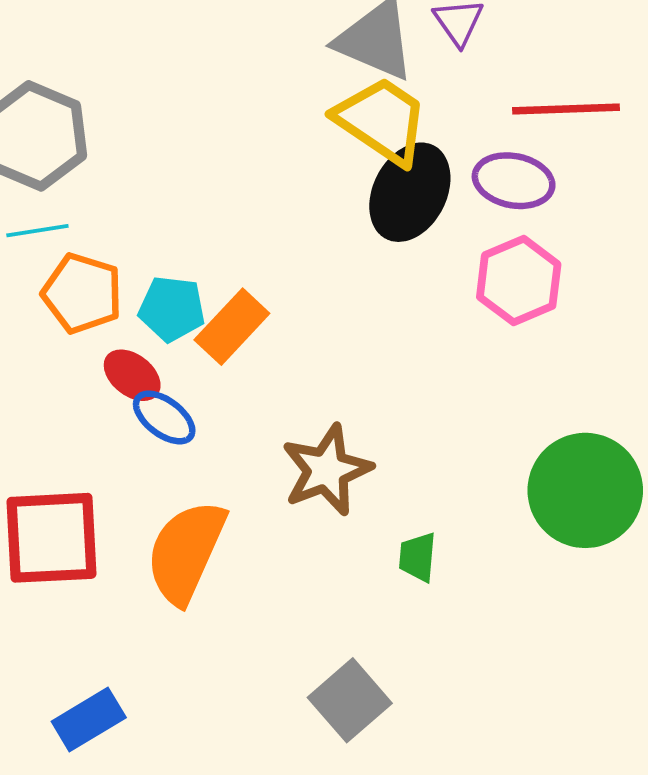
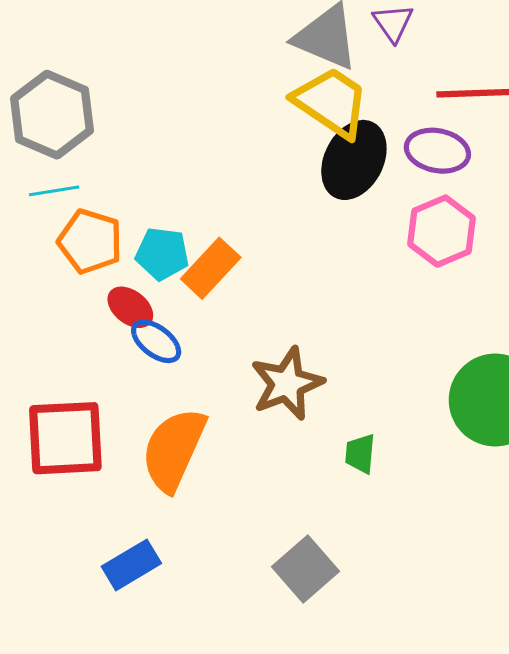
blue rectangle: (89, 720) -> (131, 565), moved

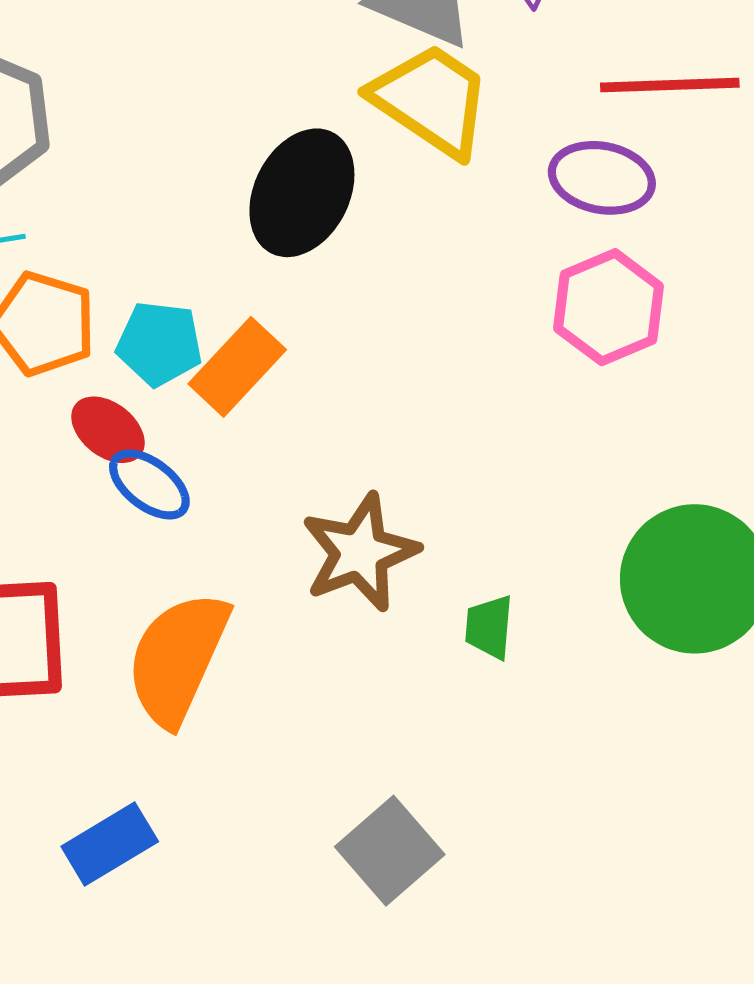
black ellipse: (354, 160) -> (302, 193), moved
green trapezoid: (360, 454) -> (489, 627), moved

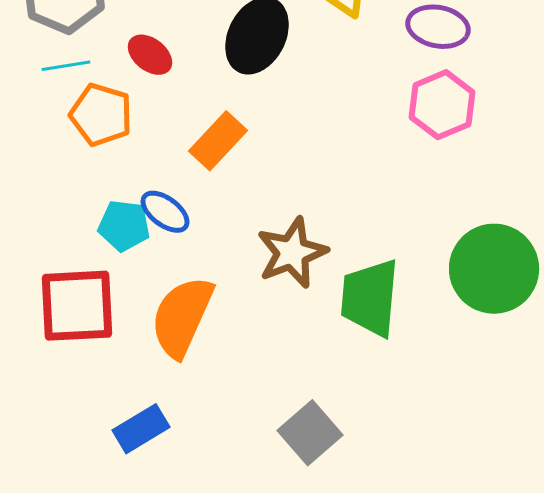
cyan pentagon: (159, 344) -> (124, 226), moved
red ellipse: (108, 430) -> (150, 55), moved
green trapezoid: (489, 627) -> (370, 298), size x2.0

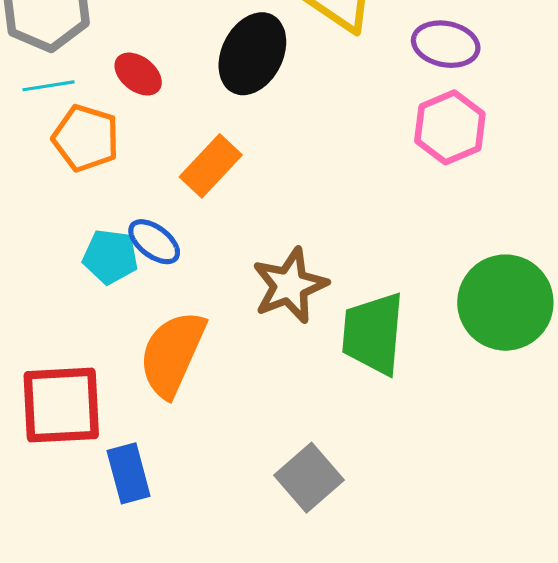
red square: (77, 306) -> (61, 405), moved
blue rectangle: (141, 429) -> (129, 473), turned -74

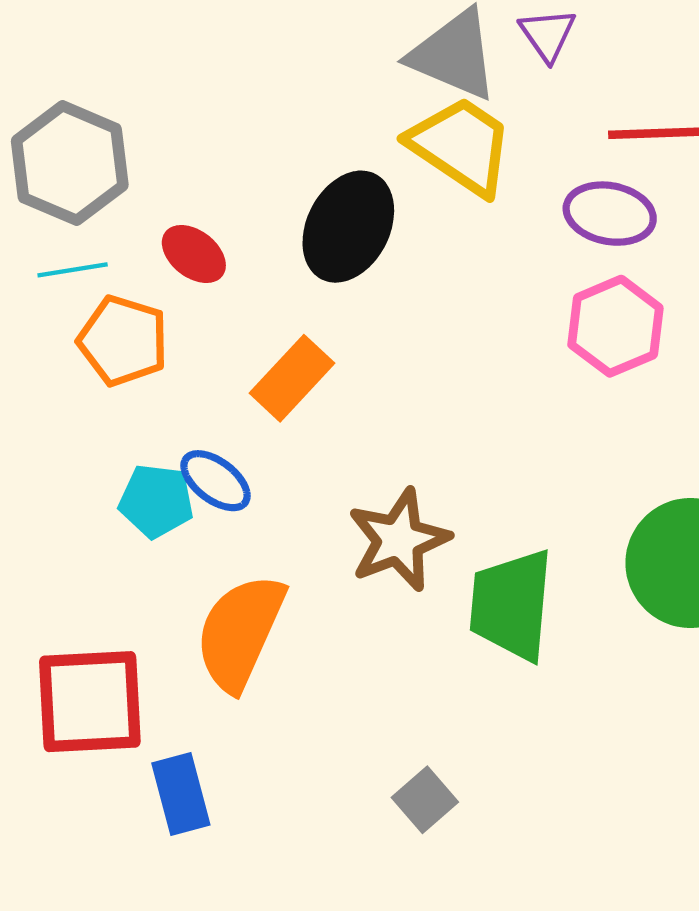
gray square: (309, 478) -> (425, 800), size x0.7

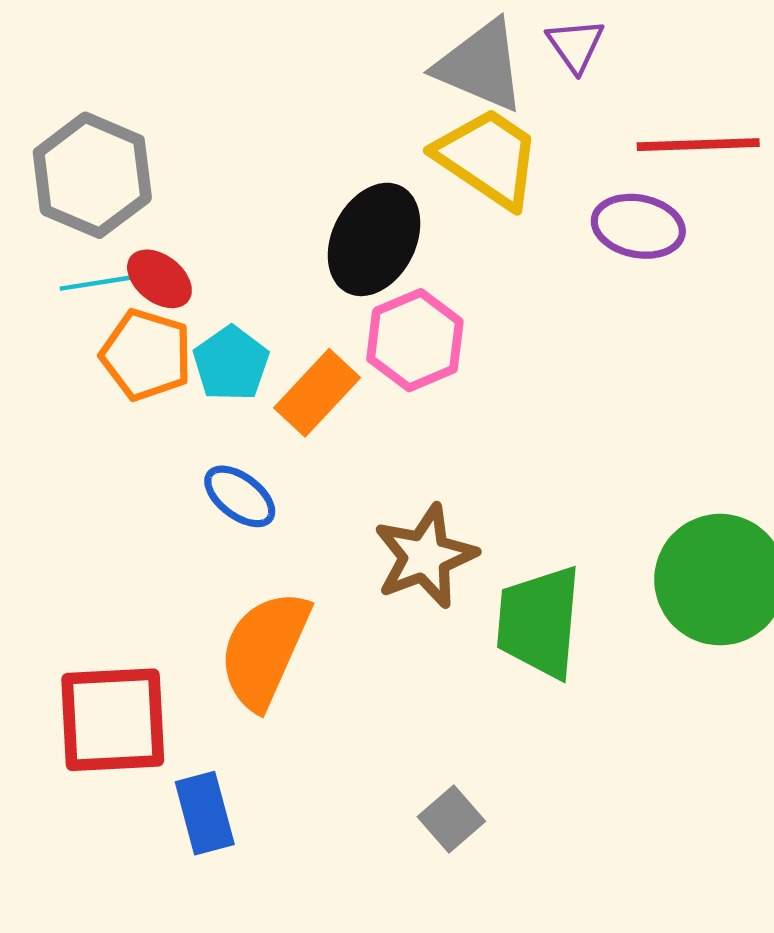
red ellipse: (194, 254) -> (159, 279), moved
pink hexagon: (615, 326) -> (415, 340), moved
cyan pentagon: (156, 501) -> (231, 364), moved, turned 30

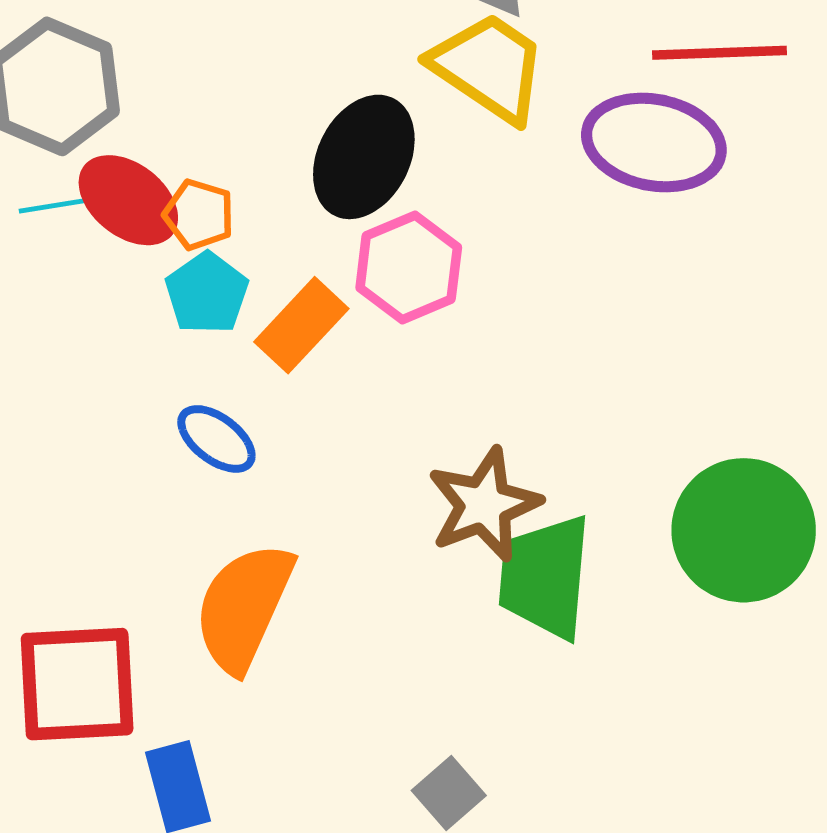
purple ellipse: (638, 226) -> (654, 143), size x1.4
red ellipse: (159, 279) -> (128, 200), size x1.4
orange pentagon: (146, 355) -> (199, 215), moved, size x0.7
brown star: (425, 556) -> (484, 505), moved

